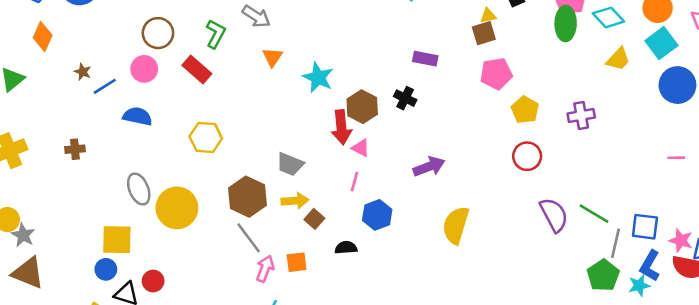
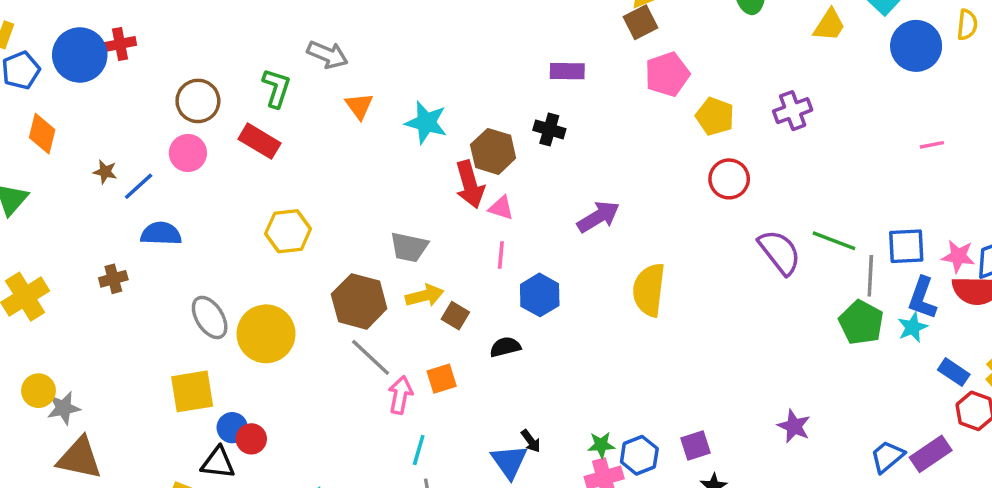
blue semicircle: (138, 116) -> (161, 234), moved
gray star: (23, 235) -> (64, 408), turned -30
blue circle: (106, 269) -> (232, 428), moved

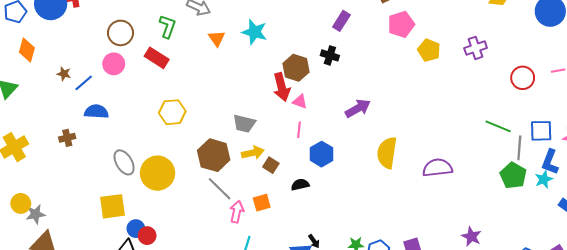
purple rectangle: (567, 71) -> (341, 21), turned -60
cyan star: (426, 123) -> (254, 32), moved
red circle: (729, 179) -> (523, 78), moved
purple semicircle: (780, 252) -> (437, 168), moved, turned -60

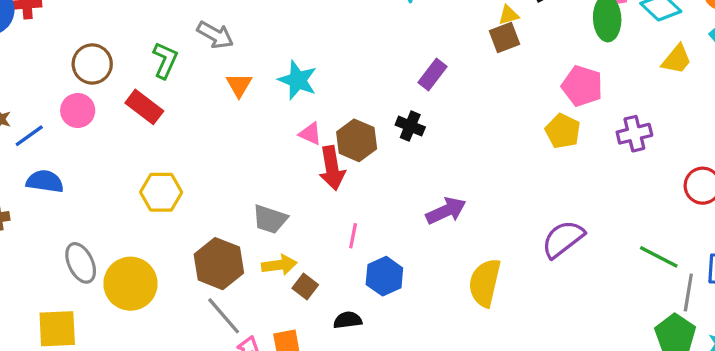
pink pentagon: (401, 24) -> (582, 86), moved, turned 30
pink triangle: (300, 102) -> (310, 134), moved
purple semicircle: (437, 168) -> (563, 239), moved, turned -36

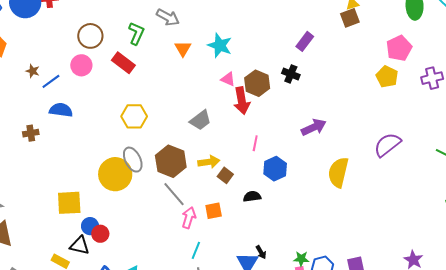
pink pentagon: (582, 86) -> (399, 48), turned 30
gray trapezoid: (270, 219) -> (200, 120), moved, turned -55
gray ellipse: (81, 263) -> (133, 160), moved

